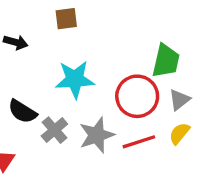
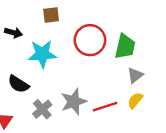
cyan star: (75, 79) -> (42, 54), moved
red circle: (137, 96) -> (90, 40), moved
gray cross: (54, 130) -> (42, 109), moved

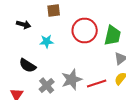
cyan star: (42, 54) -> (47, 42), size x0.6

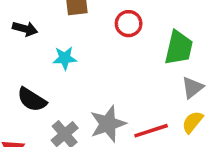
red circle: (85, 30) -> (129, 24), moved, size x0.6

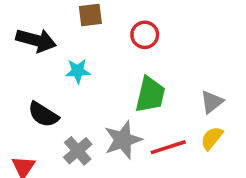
black arrow: (25, 29) -> (36, 40), size x1.5
green trapezoid: (179, 48) -> (150, 95), moved

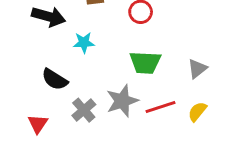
green trapezoid: (150, 95) -> (145, 63), turned 80
yellow semicircle: (212, 138) -> (197, 112), moved

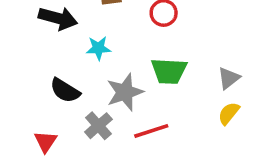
gray star: (122, 101) -> (125, 92), moved
red line: (161, 107) -> (151, 131), moved
yellow semicircle: (197, 112) -> (229, 113), moved

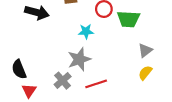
cyan star: (98, 48) -> (86, 31), moved
green trapezoid: (169, 71) -> (128, 19), moved
black semicircle: (65, 90) -> (19, 69), moved, turned 36

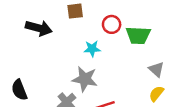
gray triangle: (145, 50) -> (156, 69), turned -40
gray star: (79, 59) -> (85, 79), turned 30

